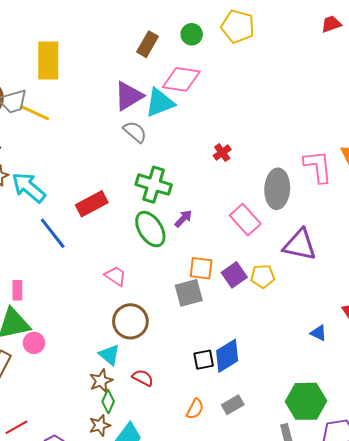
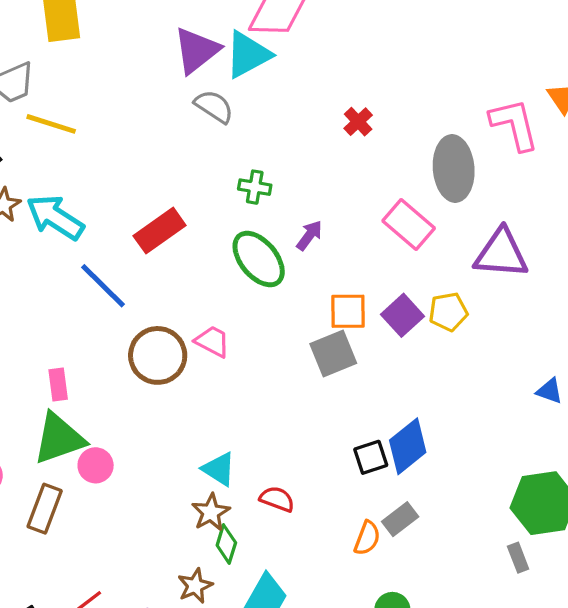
yellow line: (34, 113) -> (51, 124), moved
green cross: (154, 185) -> (255, 187), size x0.6
brown circle: (130, 321) -> (158, 355), moved
gray rectangle: (233, 405) -> (400, 519), moved
brown star: (100, 425) -> (195, 586), moved

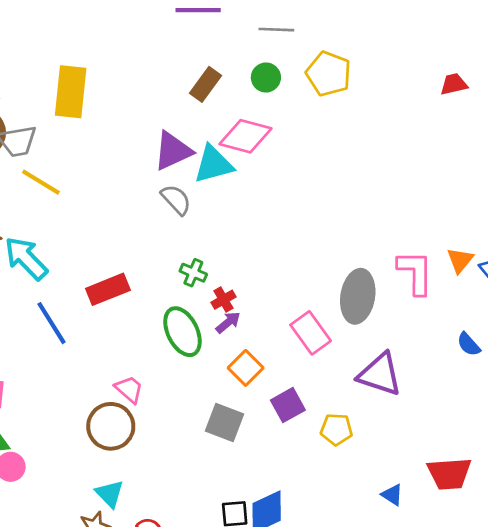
red cross: (358, 122) -> (223, 300), moved
orange square: (348, 311) -> (246, 368), moved, turned 32
yellow pentagon: (448, 312) -> (336, 429), moved
gray square: (333, 353) -> (224, 422), turned 30
brown circle: (158, 355) -> (111, 426), moved

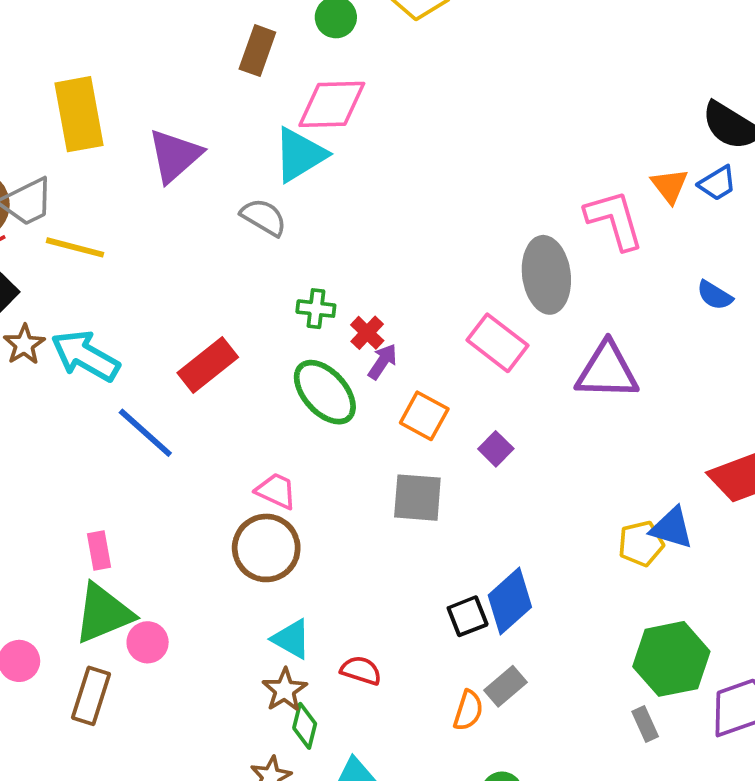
purple triangle: (173, 151) -> (175, 156), moved
purple square: (288, 405) -> (496, 449), size x0.7
yellow pentagon: (336, 429) -> (641, 544), moved
blue triangle: (392, 495) -> (672, 528), size x1.4

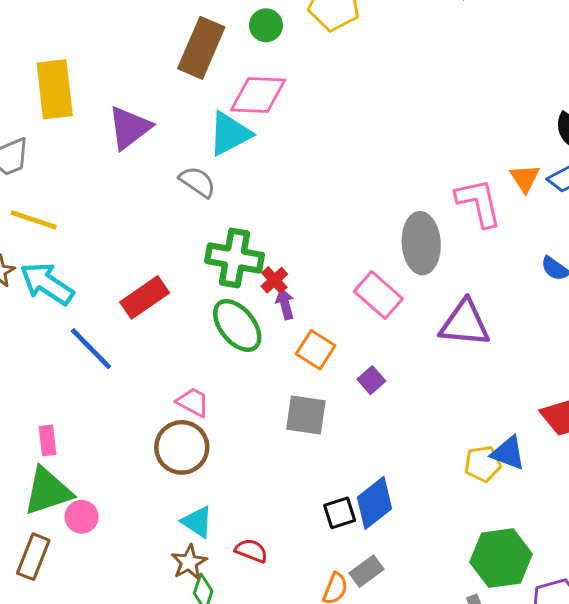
brown rectangle: (257, 51) -> (201, 48), size x1.5
yellow line: (75, 247) -> (34, 220), moved
green cross: (316, 309) -> (234, 258), size x1.8
purple arrow: (382, 362) -> (285, 304), turned -52

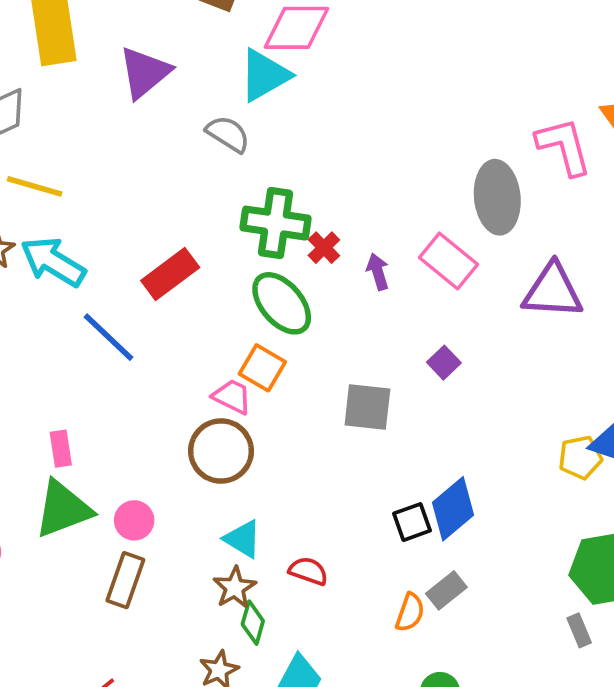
purple arrow: (285, 304) -> (378, 272), moved
orange square: (316, 350) -> (262, 368), moved
pink circle: (82, 517) -> (134, 520), moved
brown rectangle: (33, 557) -> (125, 580), moved

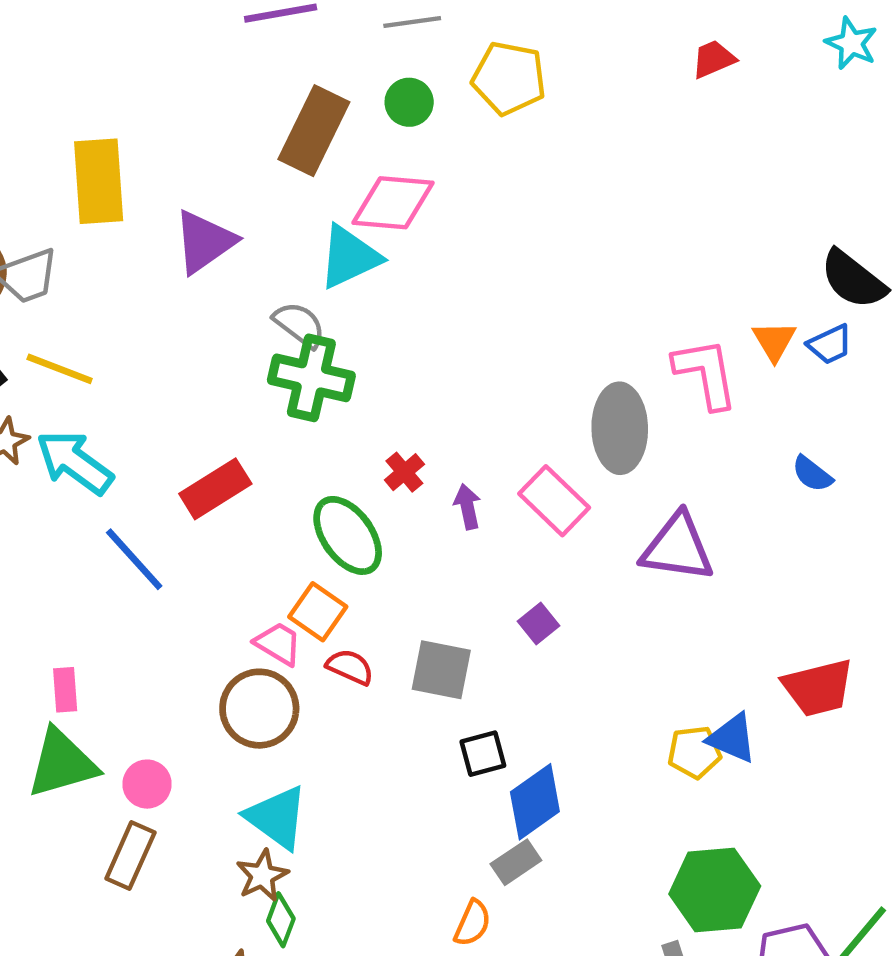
green cross: (275, 223) -> (311, 378), moved
black square: (412, 522) -> (483, 754), moved
cyan triangle: (243, 539) -> (277, 817), size x1.4
red semicircle: (308, 571) -> (350, 667), moved
gray rectangle: (446, 590) -> (516, 862), moved

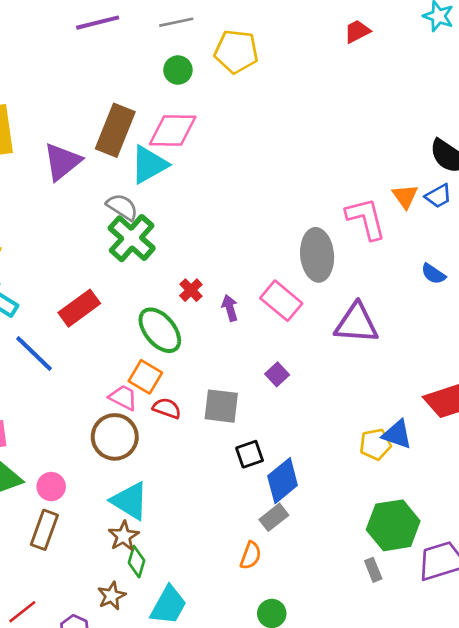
brown rectangle: (314, 131) -> (115, 130), moved
green cross: (311, 378) -> (132, 238), turned 33

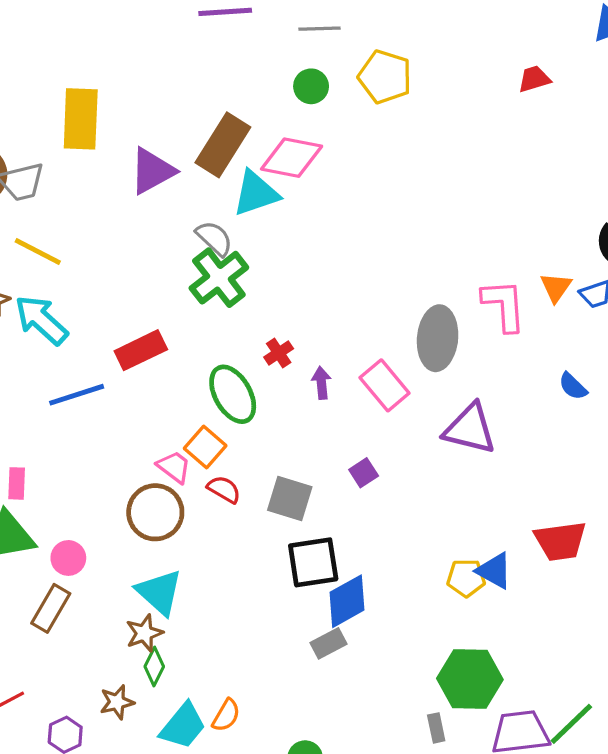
blue line: (34, 353) -> (77, 395), turned -72
black square: (250, 454) -> (313, 562), size x1.6
orange semicircle: (251, 555) -> (226, 715), moved

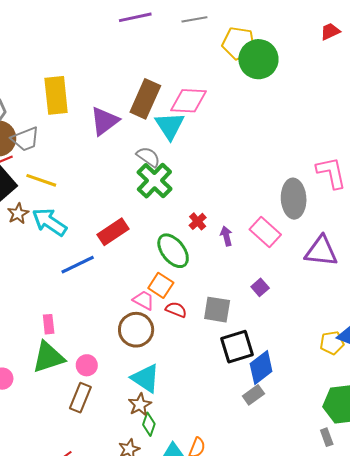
green circle: (311, 86) -> (258, 59), moved, size x1.8
cyan triangle: (256, 193) -> (170, 126), turned -36

